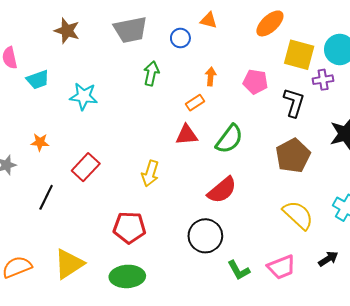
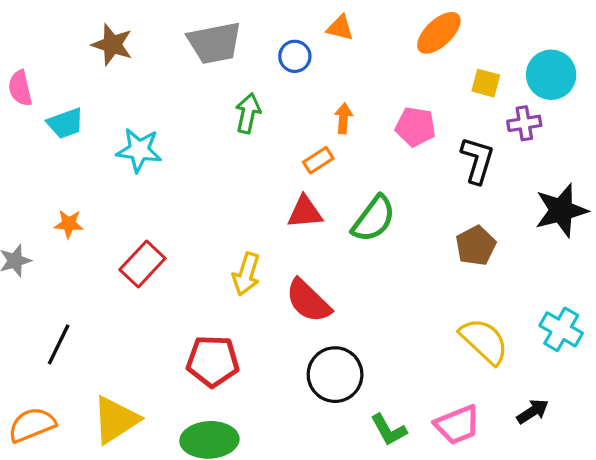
yellow square: (299, 55) -> (486, 83), size x0.6
brown pentagon: (293, 156) -> (476, 246), size x0.7
red semicircle: (222, 190) -> (308, 301), moved, turned 84
black line: (46, 197) -> (59, 344), moved

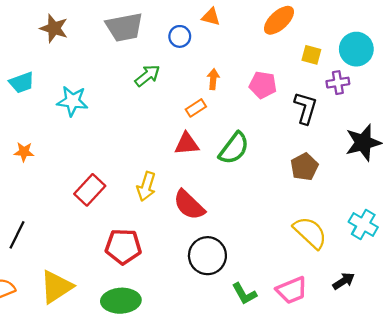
green arrow: (248, 113) -> (147, 76), turned 40
red rectangle: (142, 264) -> (90, 190), moved

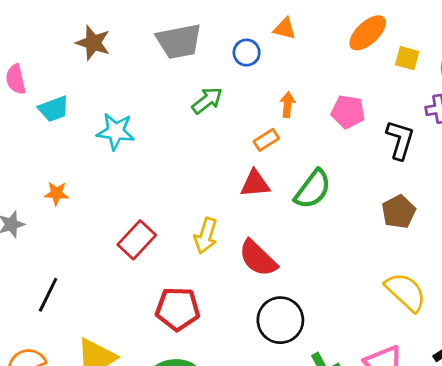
yellow square: (311, 55) -> (407, 58), moved

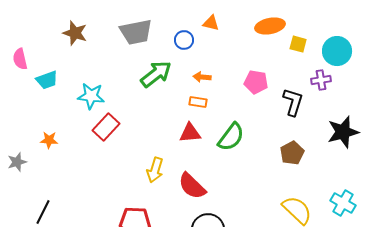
orange ellipse: (368, 33) -> (270, 26), turned 32
green arrow: (207, 100) -> (156, 74), size x1.4
orange arrow: (287, 105) -> (202, 77), moved, turned -90
orange rectangle: (266, 140) -> (198, 102), turned 42
red rectangle: (137, 240) -> (106, 127), moved

